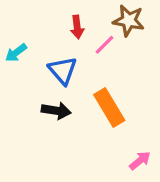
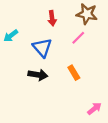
pink line: (104, 45) -> (78, 38), moved
orange rectangle: (109, 107) -> (74, 73), size x0.6

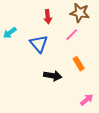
orange rectangle: (74, 73) -> (79, 64), moved
black arrow: (38, 75) -> (53, 76), moved

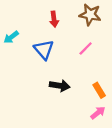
pink line: (72, 35) -> (86, 48), moved
orange rectangle: (79, 64) -> (99, 90), moved

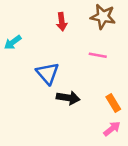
pink line: (86, 48) -> (98, 55), turned 56
blue triangle: (44, 50) -> (48, 73), moved

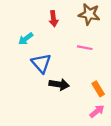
cyan arrow: (13, 42) -> (26, 39), moved

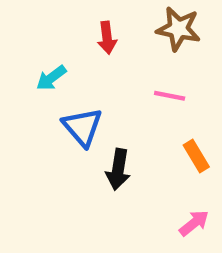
black arrow: (59, 84) -> (118, 169), turned 90
orange rectangle: (98, 89) -> (196, 156), moved

